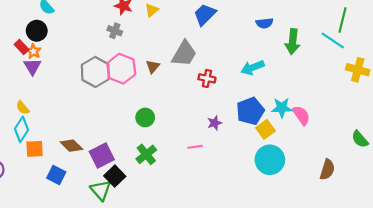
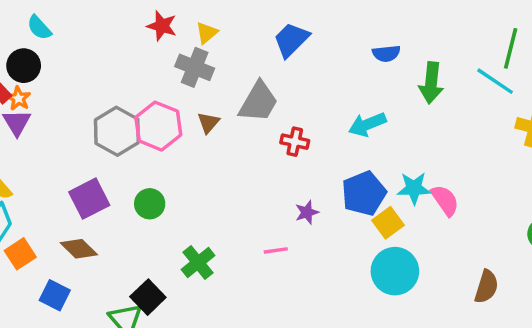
gray cross: (115, 31) -> (195, 67), moved, size x1.5
green circle: (145, 117) -> (150, 204), moved
orange square: (35, 149) -> (20, 254), turned -30
purple square: (102, 155) -> (89, 199), moved

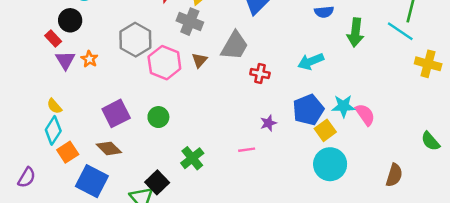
orange star: (18, 98) -> (89, 59), moved
gray hexagon: (117, 131) -> (135, 40), moved
blue square: (55, 295) -> (92, 181), size x1.5

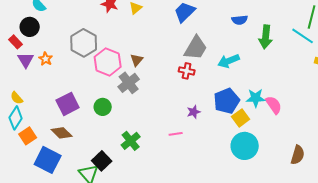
gray cross: (190, 22) -> (129, 83), moved, turned 30
gray trapezoid: (235, 46) -> (196, 48), moved

